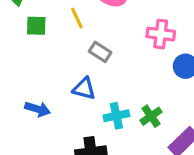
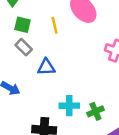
gray rectangle: (100, 52) -> (24, 47), moved
blue triangle: (84, 89) -> (46, 67), moved, turned -30

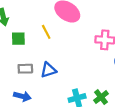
gray rectangle: (24, 47) -> (25, 69), moved, turned -32

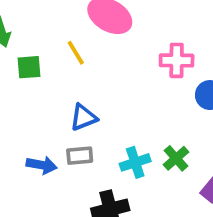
gray rectangle: (25, 69) -> (80, 156), moved

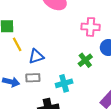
yellow line: (76, 53) -> (17, 44), moved
green cross: (176, 158) -> (85, 60), moved

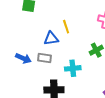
yellow line: (17, 44) -> (66, 27), moved

